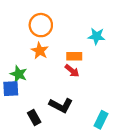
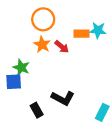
orange rectangle: (74, 56) -> (81, 34), moved
red arrow: (72, 71) -> (62, 47), moved

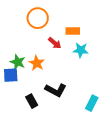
cyan star: (98, 30) -> (81, 50), moved
orange star: (42, 45) -> (37, 63), moved

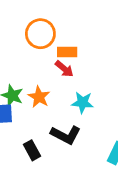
orange rectangle: (73, 31) -> (67, 52), moved
cyan star: (81, 50) -> (83, 103), moved

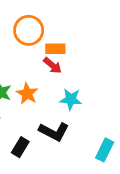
black rectangle: (32, 150) -> (20, 147), turned 60

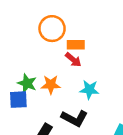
orange star: (27, 94) -> (51, 85), turned -30

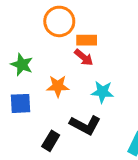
green star: (27, 83) -> (22, 65), moved

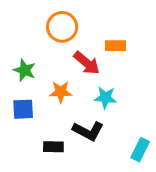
orange rectangle: (87, 40) -> (116, 46), moved
red arrow: (84, 57) -> (87, 63), size x1.4
black rectangle: (51, 141) -> (53, 147), turned 60

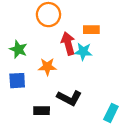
red arrow: (87, 63) -> (68, 43), turned -145
cyan star: (105, 98) -> (83, 52), moved

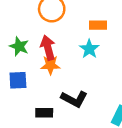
red arrow: (68, 43) -> (48, 48), moved
cyan star: (83, 52) -> (89, 49), turned 30

